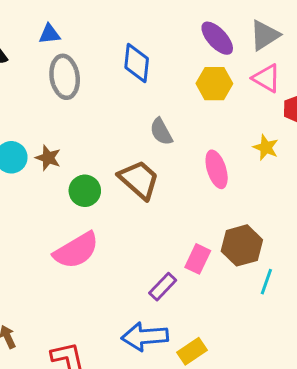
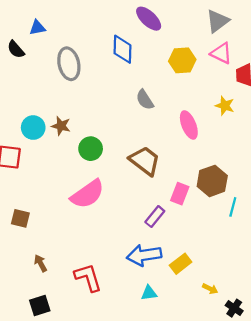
blue triangle: (49, 34) -> (37, 28), moved
purple ellipse: (217, 38) -> (149, 19), moved
brown trapezoid: (139, 180) -> (145, 161), moved

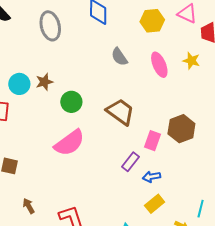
pink ellipse: (189, 125) -> (159, 65), moved
brown star: (61, 126) -> (44, 82), turned -30
cyan line: (233, 207) -> (201, 209), moved
blue arrow: (144, 255) -> (152, 177), moved, size x0.6

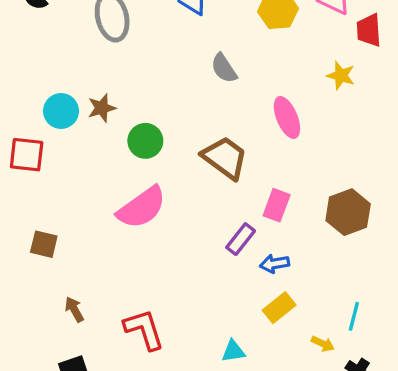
pink ellipse: (159, 65) -> (287, 117), moved
brown hexagon: (181, 129) -> (348, 212), moved

